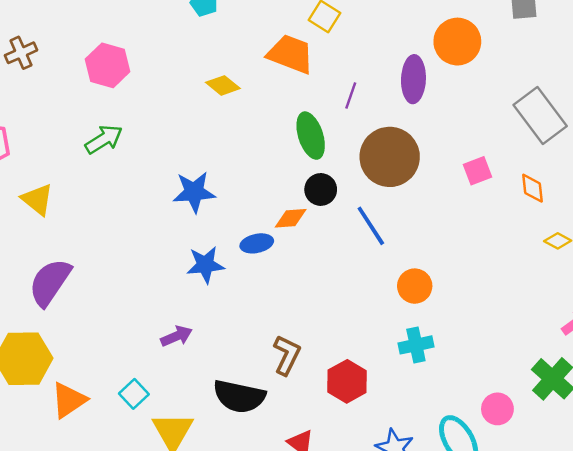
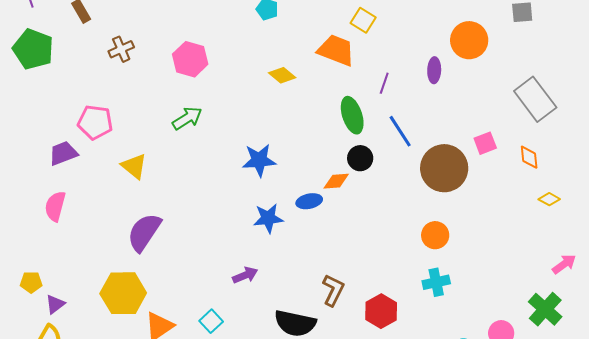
purple ellipse: (413, 79) -> (434, 70), size x0.7
brown circle: (390, 157) -> (444, 168), moved
blue line: (371, 226) -> (400, 131), moved

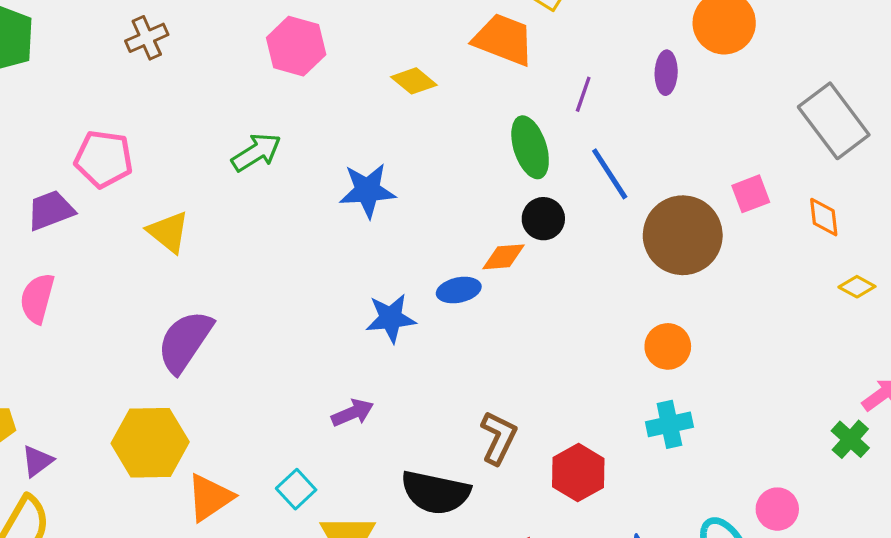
pink hexagon: (190, 59) -> (296, 46), moved
blue star: (259, 160) -> (367, 190), moved
green cross: (545, 309) -> (850, 439), moved, size x0.7

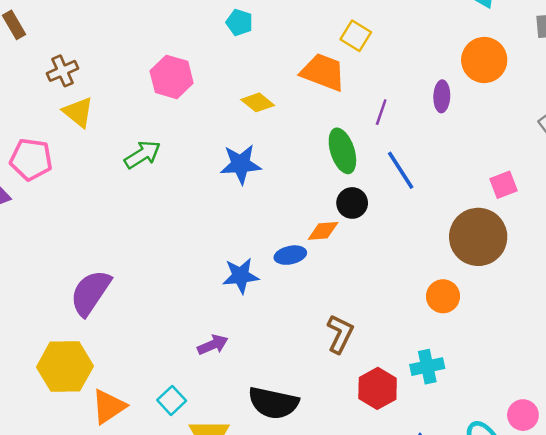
blue star: (367, 190) -> (241, 164), moved
yellow triangle: (168, 232) -> (78, 112), moved
brown circle: (683, 235) -> (478, 237), moved
cyan cross: (669, 424) -> (427, 367), moved
brown L-shape: (499, 438) -> (340, 334), moved

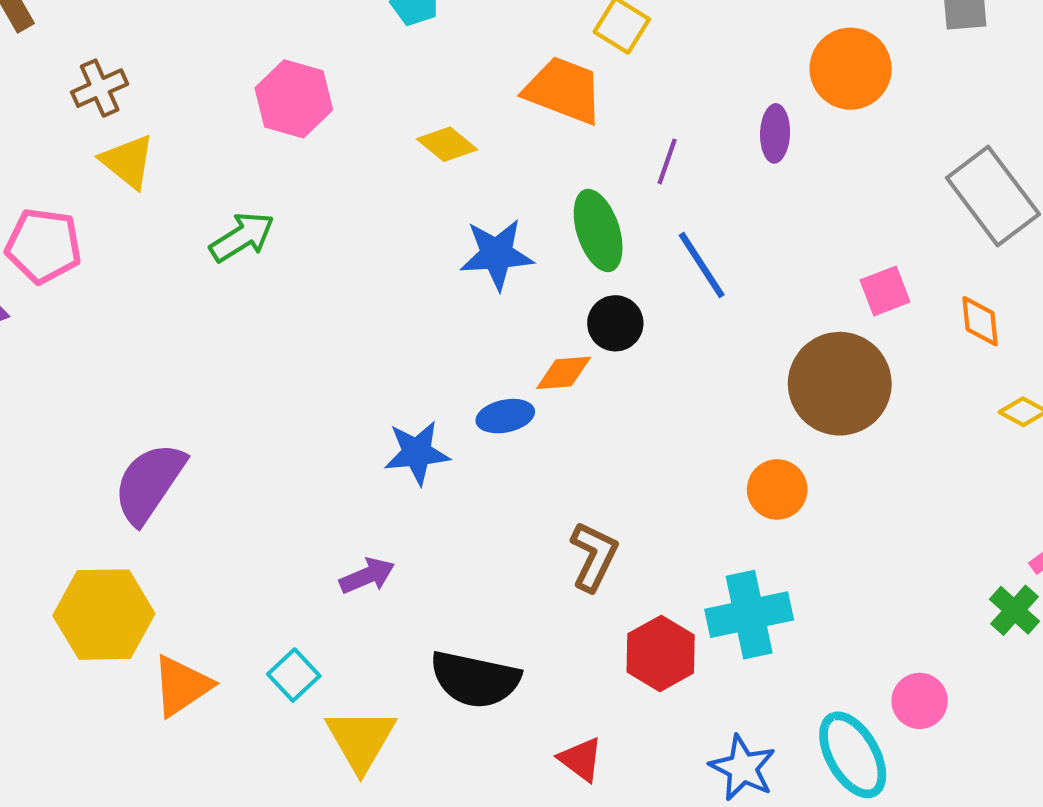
blue star: (241, 164) -> (497, 254), moved
cyan cross: (427, 367) -> (749, 615), size x1.4

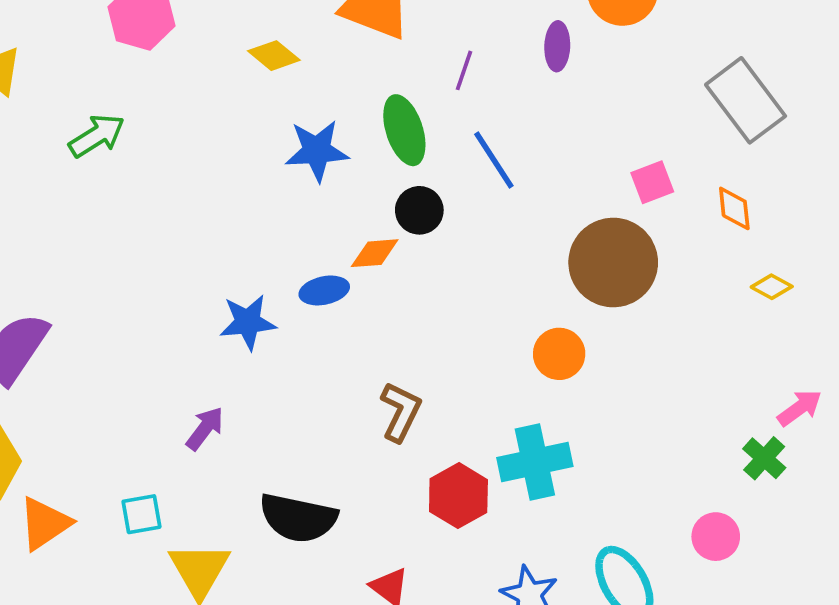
purple arrow: (367, 576) -> (205, 428), turned -30
cyan square: (294, 675) -> (142, 514), turned 33
pink circle: (920, 701) -> (716, 537), moved

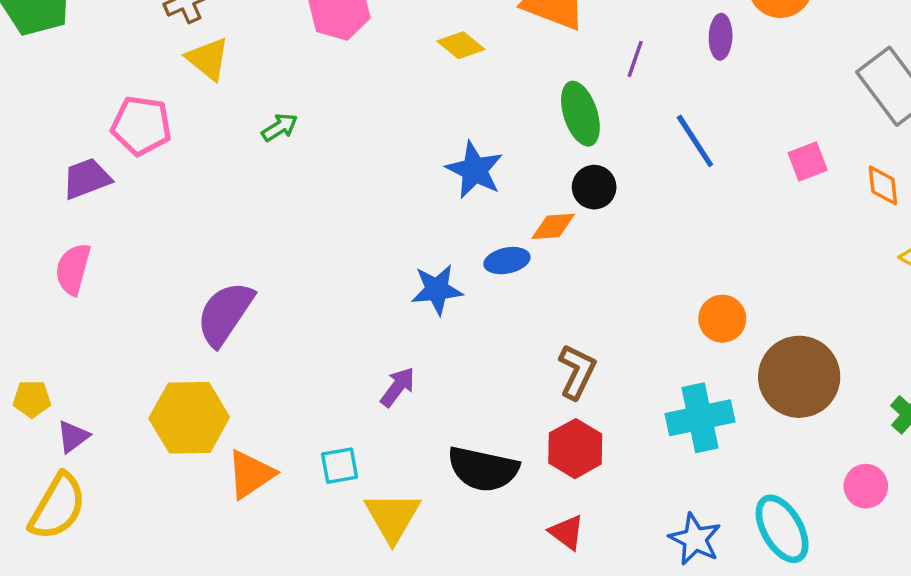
green arrow: (97, 136) -> (280, 127), moved, size x0.7
blue star: (317, 151) -> (475, 170), moved, turned 30
blue line: (494, 160) -> (695, 141), moved
brown circle: (613, 263) -> (799, 377), moved
red hexagon: (458, 496) -> (575, 449), moved

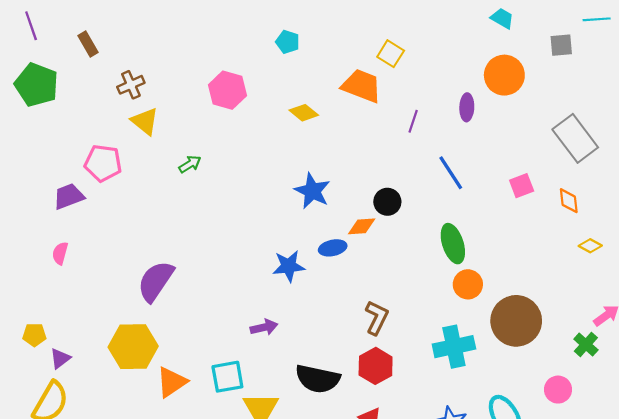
green ellipse: (580, 114) -> (453, 244), moved
pink semicircle: (73, 269) -> (60, 253), size x0.7
purple arrow: (398, 387) -> (264, 327), turned 40
cyan square: (340, 466) -> (227, 377), size x1.4

